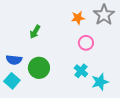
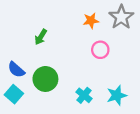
blue semicircle: (14, 60) -> (16, 70), turned 35
cyan cross: (81, 71) -> (84, 95), moved

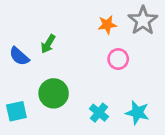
blue semicircle: (16, 70) -> (19, 56), moved
cyan square: (14, 94) -> (16, 111), turned 36
cyan star: (117, 95) -> (137, 113), turned 30

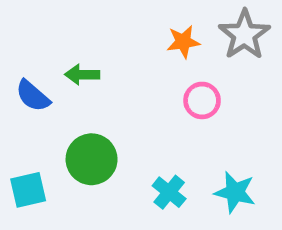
green arrow: (48, 44) -> (82, 75), turned 60

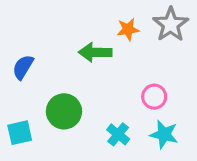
green arrow: (82, 75) -> (95, 52), moved, size x1.4
blue semicircle: (33, 96) -> (23, 67), turned 80
pink circle: (202, 100) -> (154, 97), moved

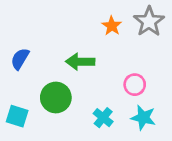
orange star: (128, 29) -> (112, 26), turned -30
green arrow: (95, 52) -> (80, 62), moved
cyan square: (20, 133) -> (17, 116), turned 30

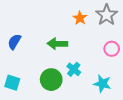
pink circle: (135, 85) -> (112, 49), moved
green circle: (56, 97) -> (51, 80), moved
cyan cross: (103, 118) -> (74, 69), moved

